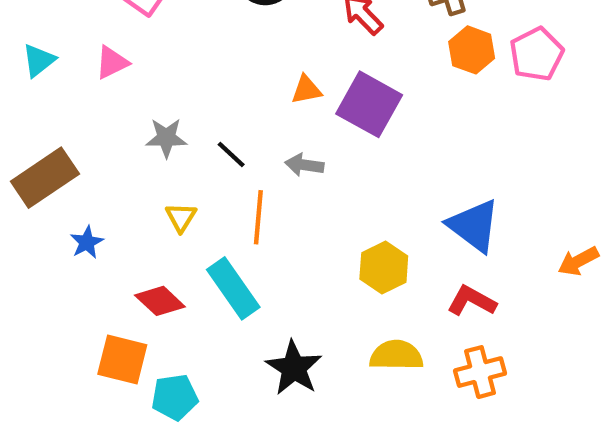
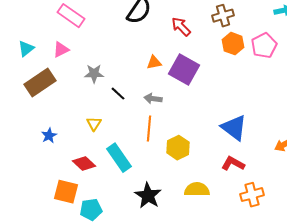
gray star: (166, 138) -> (94, 74), moved
brown rectangle: (45, 178) -> (40, 83), moved
orange line: (258, 217) -> (149, 129), moved
yellow hexagon: (384, 267) -> (178, 148), moved
orange cross: (480, 372) -> (252, 195), moved

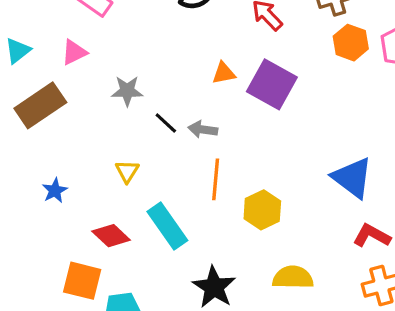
gray arrow: (153, 99) -> (203, 129), moved
red L-shape: (233, 164) -> (372, 236), moved

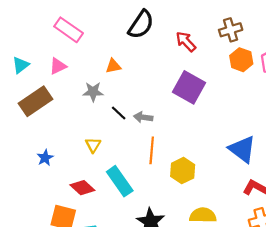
orange triangle: (224, 73) -> (113, 66), moved

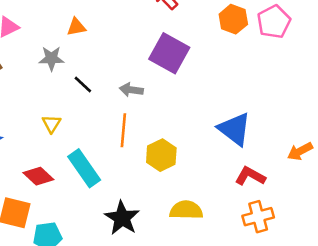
gray arrow: (143, 117) -> (131, 90), moved

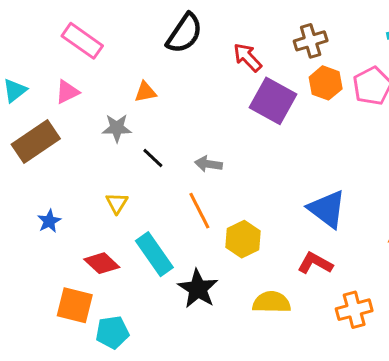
purple square: (169, 53) -> (273, 101), moved
orange line: (123, 130) -> (199, 211), turned -32
red L-shape: (250, 176) -> (315, 263), moved
black star: (122, 218) -> (198, 289), moved

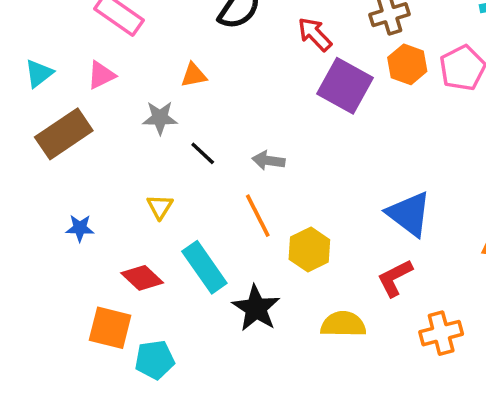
blue star: (49, 221) -> (80, 228), turned 30
red L-shape: (315, 263) -> (395, 278), turned -56

